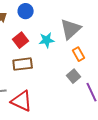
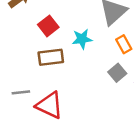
cyan star: (47, 40) -> (82, 39), moved

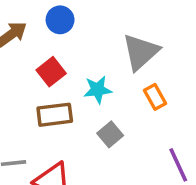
gray square: (117, 73) -> (110, 134), moved

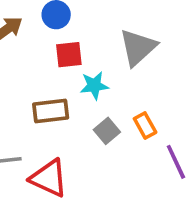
red square: (51, 72) -> (69, 55), moved, turned 32
orange rectangle: (155, 97) -> (145, 125), moved

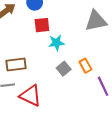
gray triangle: (138, 47) -> (96, 21), moved, turned 30
brown rectangle: (51, 111) -> (16, 64), moved

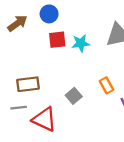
cyan star: (56, 43) -> (81, 43), moved
gray square: (64, 69) -> (74, 96), moved

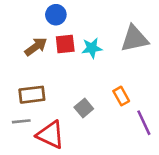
brown arrow: (17, 23) -> (36, 47), moved

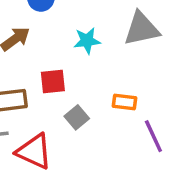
red square: (65, 44) -> (53, 82), moved
orange rectangle: (121, 96) -> (124, 102), turned -54

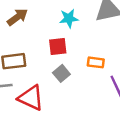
red square: (53, 82) -> (58, 47), moved

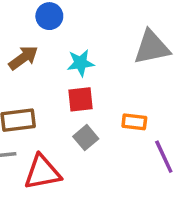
cyan star: (69, 18) -> (81, 63), moved
red triangle: (31, 98) -> (42, 172), turned -36

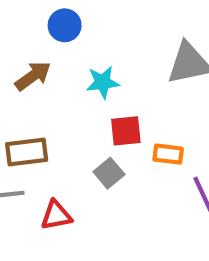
red square: (81, 99) -> (126, 131), moved
red triangle: (42, 172) -> (56, 215), size x0.7

